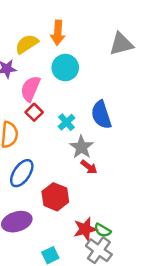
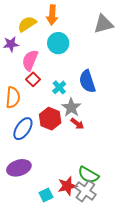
red hexagon: (55, 197) -> (50, 119), moved
red star: (85, 229) -> (67, 186), moved
green semicircle: (103, 230) -> (88, 175), size x1.5

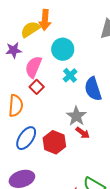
orange arrow: (52, 15) -> (45, 20), moved
cyan cross: (59, 87) -> (70, 75), moved
red hexagon: (50, 119) -> (54, 142), moved

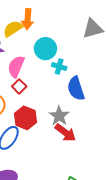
cyan cross: (70, 75) -> (59, 66), moved, turned -32
red arrow: (83, 133) -> (65, 133), size x1.5
red hexagon: (54, 142) -> (26, 118), moved

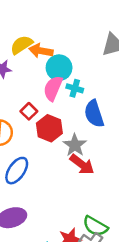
orange arrow: (28, 19) -> (41, 51), moved, turned 96
pink semicircle: (16, 66) -> (53, 88), moved
red hexagon: (26, 118) -> (49, 128), moved

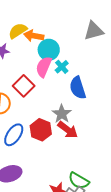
cyan cross: (75, 88) -> (62, 67), turned 32
red square: (29, 111) -> (24, 86), size x1.5
red hexagon: (49, 128) -> (41, 130), moved

